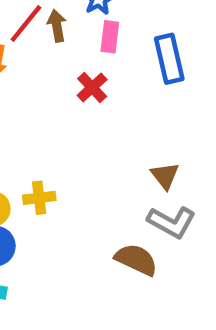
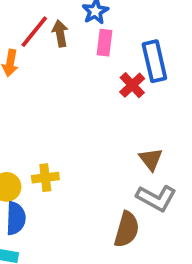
red cross: (92, 87) -> (132, 85), moved
brown semicircle: (136, 260) -> (127, 229), turned 81

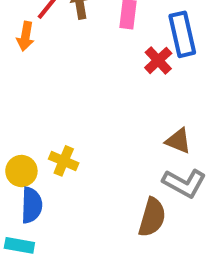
brown triangle: (151, 159) -> (178, 141), turned -30
yellow cross: (45, 178) -> (64, 161), turned 30

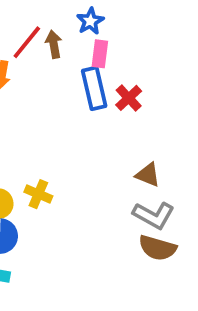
blue rectangle: (182, 34) -> (94, 88), moved
brown semicircle: (152, 217) -> (158, 248), moved, turned 90

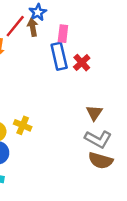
blue star: (90, 21) -> (38, 12), moved
brown triangle: (148, 175) -> (94, 113), turned 42

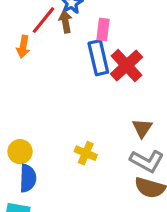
red cross: (82, 63) -> (127, 65), size x1.5
yellow cross: (23, 125) -> (86, 153), moved

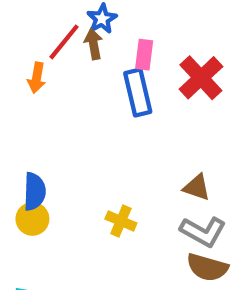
red cross: (127, 65) -> (201, 78), moved
brown triangle: (142, 128) -> (197, 187), turned -45
blue semicircle: (28, 178) -> (35, 192), moved

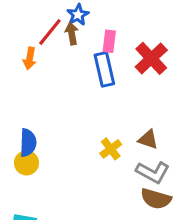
yellow cross: (121, 221) -> (111, 149), moved, turned 30

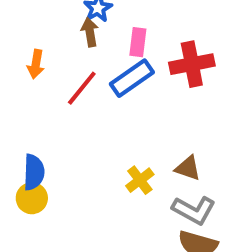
red line: (50, 32) -> (82, 88), moved
red cross: (151, 58) -> (192, 64), turned 32
blue rectangle: (104, 69) -> (132, 78), turned 68

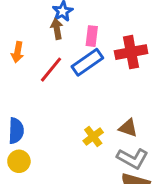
yellow circle: (32, 198) -> (19, 161), moved

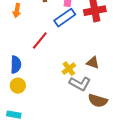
red line: (51, 70) -> (40, 41), moved
gray L-shape: (133, 158) -> (80, 84), moved

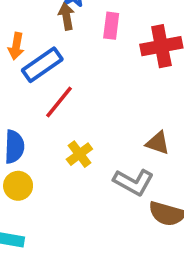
blue rectangle: (65, 18) -> (42, 65), moved
yellow cross: (69, 69) -> (79, 154), moved

